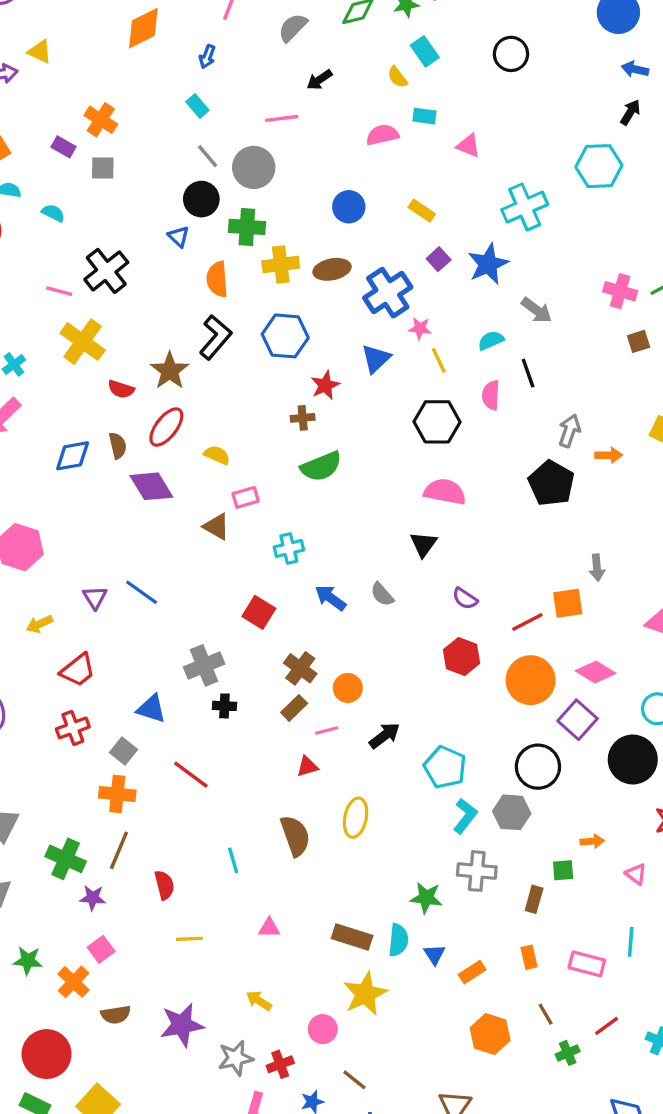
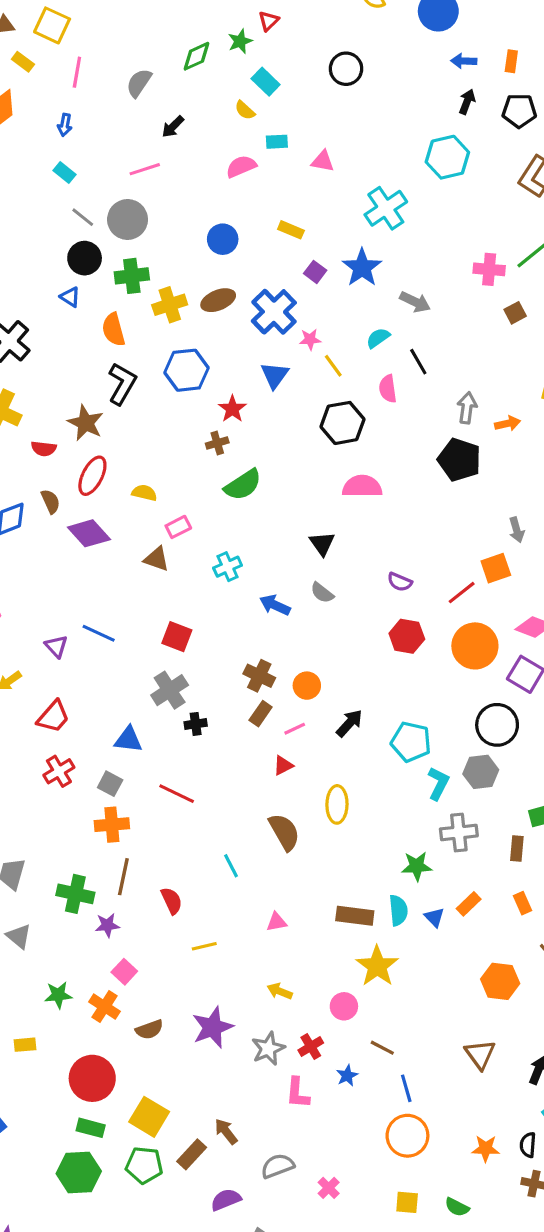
black triangle: (423, 544) -> (322, 544), moved
red square: (259, 612) -> (177, 637), moved
orange rectangle: (472, 972) -> (469, 904), moved

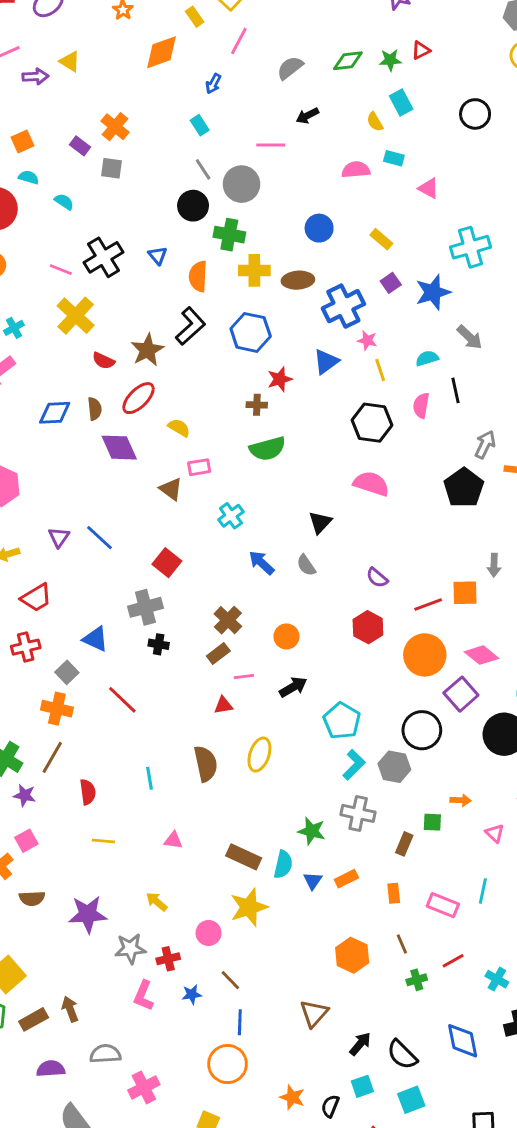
blue triangle: (70, 297) -> (158, 256), moved
cyan cross: (228, 567) -> (231, 516), turned -30
orange circle: (307, 686) -> (286, 636), moved
pink cross: (329, 1188) -> (144, 1087), size x1.5

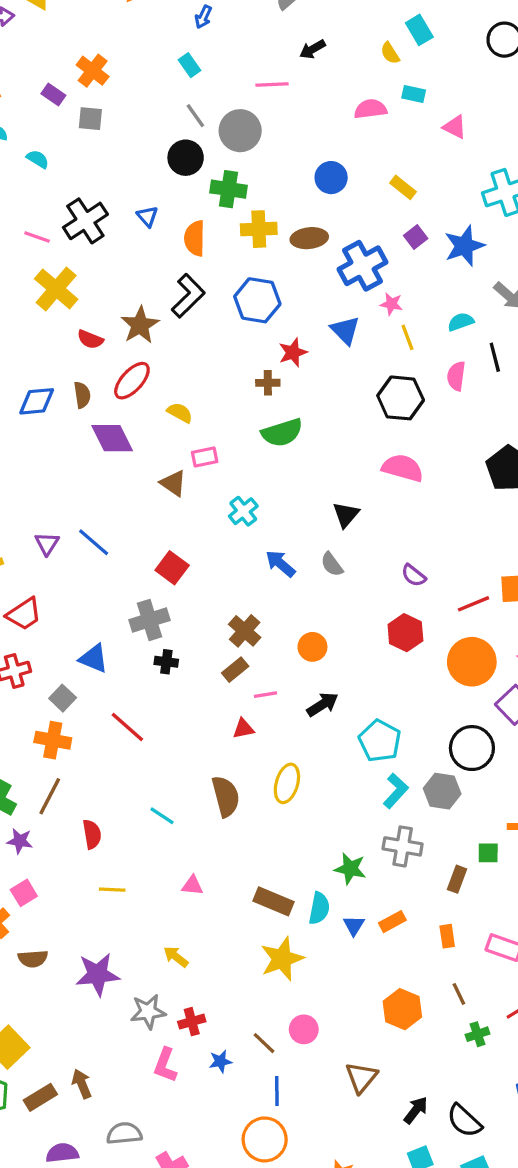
blue triangle: (326, 362) -> (345, 330), turned -36
cyan line: (150, 778) -> (162, 816), turned -45
pink circle: (209, 933) -> (304, 1029), moved

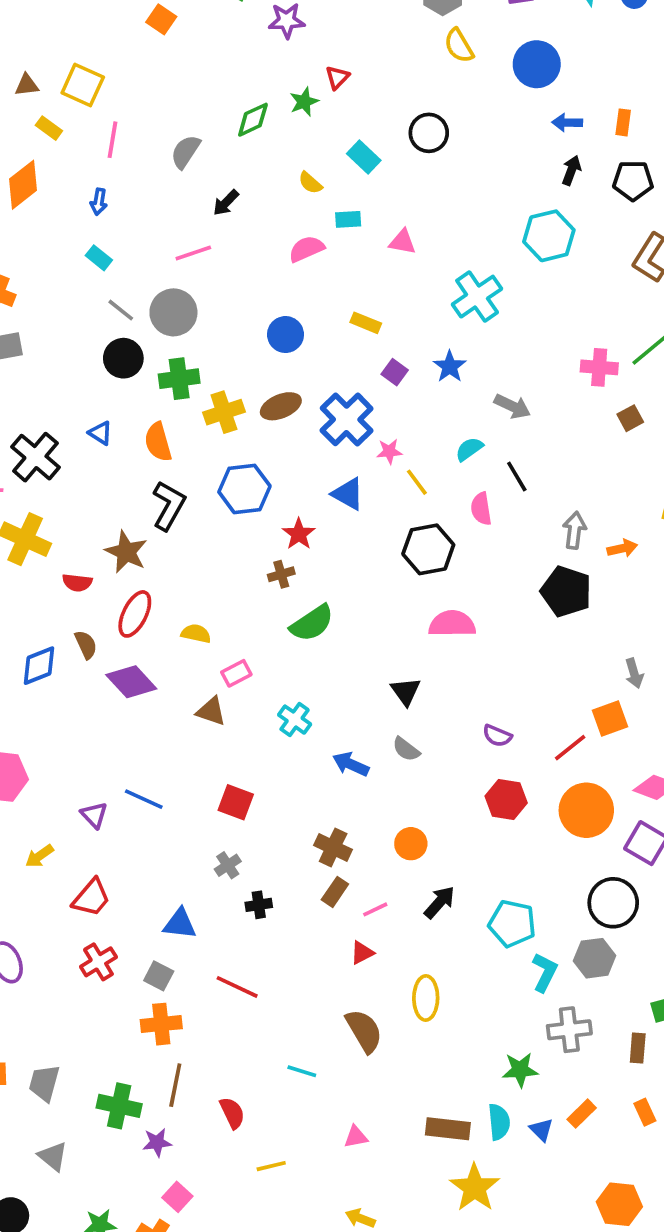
cyan rectangle: (419, 30) -> (364, 157), moved
blue star: (464, 246) -> (450, 367), size x0.7
gray cross: (150, 620) -> (228, 865), size x0.6

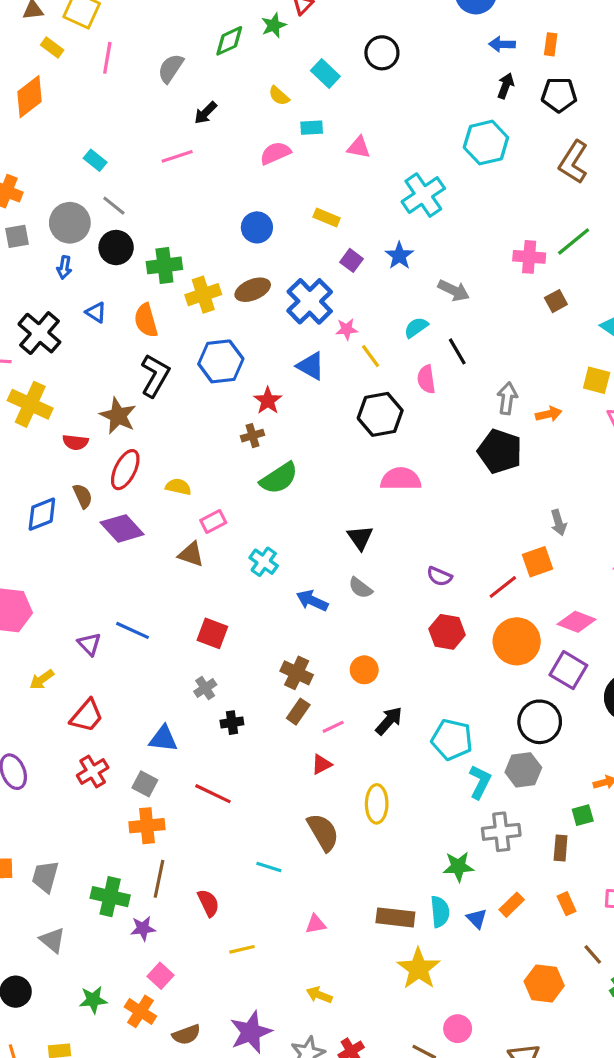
blue arrow: (99, 202) -> (64, 267), moved
gray circle: (173, 312) -> (70, 223), moved

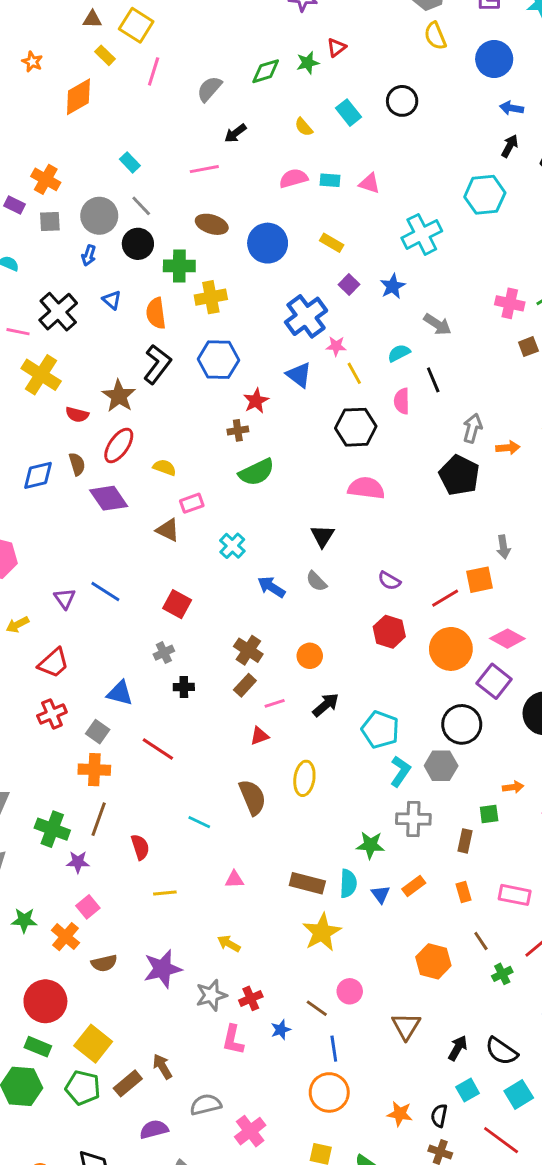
cyan rectangle: (312, 128) -> (330, 180), moved
blue circle: (257, 227) -> (268, 243), size x1.4
brown ellipse: (253, 290) -> (212, 224), moved, turned 32

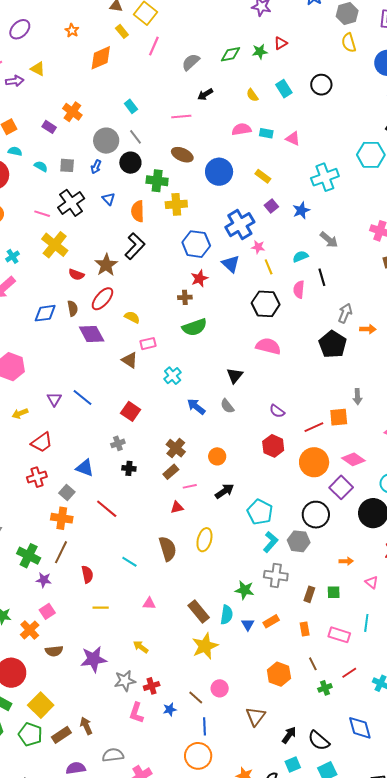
gray square: (50, 222) -> (67, 165), moved
blue hexagon: (218, 360) -> (196, 244), moved
green square: (489, 814) -> (334, 592), moved
brown rectangle: (307, 883) -> (199, 611), turned 30

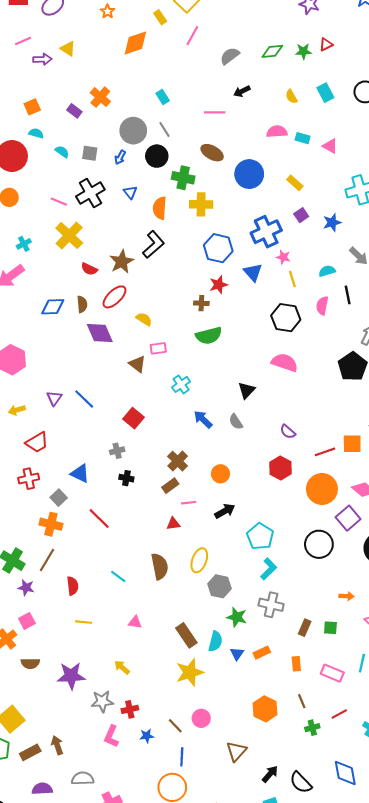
gray hexagon: (299, 541) -> (219, 586), moved

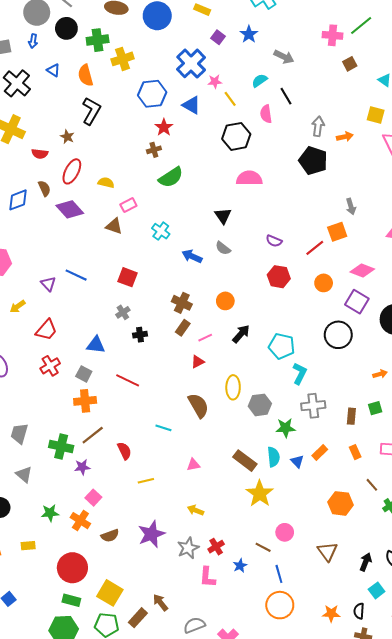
brown star: (122, 262) -> (67, 137), size x0.6
orange circle: (322, 489) -> (324, 283), size x0.6
brown line: (47, 560) -> (93, 435), turned 40

